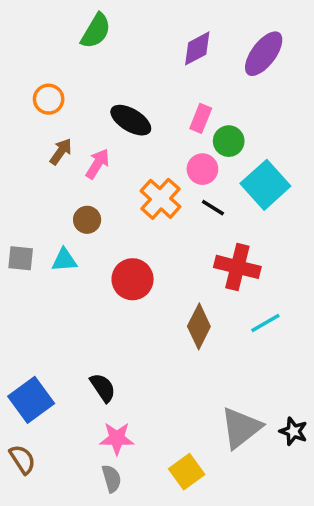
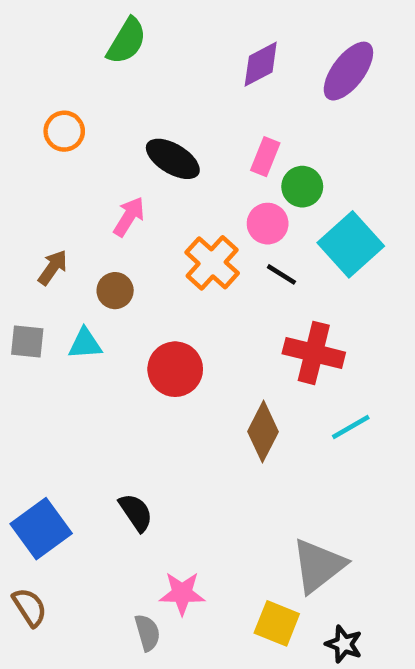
brown arrow: (61, 152) -> (53, 267), moved
black star: (293, 431) -> (344, 644), moved
pink star: (117, 438) -> (182, 593), moved
yellow square: (187, 472) -> (277, 623), moved, turned -32

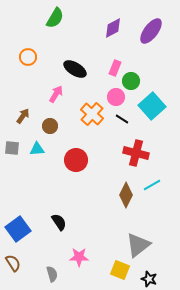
brown diamond: (263, 432) -> (126, 195), moved
gray semicircle: (147, 633) -> (52, 274), moved

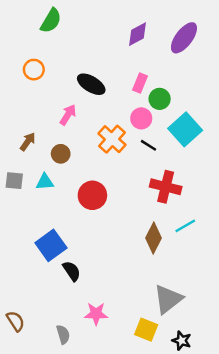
green semicircle: (55, 18) -> (51, 21), moved
blue square: (18, 229) -> (51, 245), moved

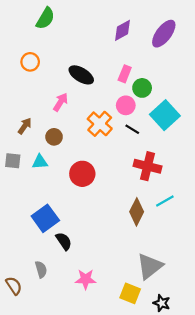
gray semicircle: (63, 334) -> (41, 269), moved

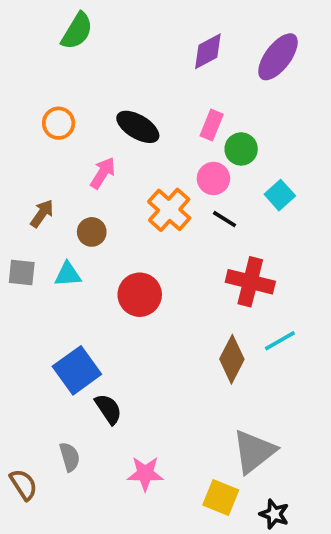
orange circle: (30, 62) -> (59, 123), moved
cyan square: (165, 115) -> (280, 195), size x0.6

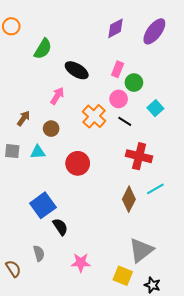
green semicircle: (77, 31) -> (43, 49), moved
orange circle: (59, 123) -> (11, 26), moved

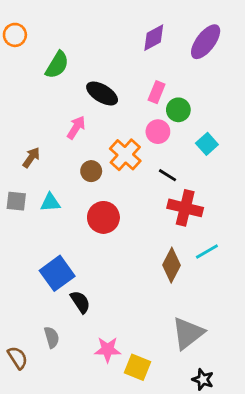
black line: (125, 121) -> (167, 175), moved
brown circle: (51, 129) -> (91, 171), moved
yellow square: (123, 276) -> (137, 367), moved

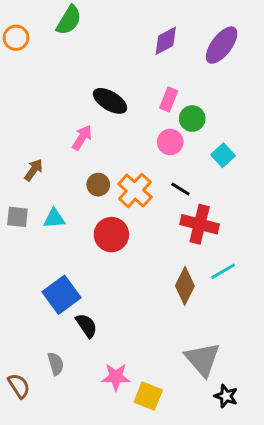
green semicircle: (57, 65) -> (69, 20), moved
orange cross: (125, 155) -> (135, 190), moved
gray triangle: (188, 333) -> (202, 359), turned -33
black star: (203, 380) -> (226, 396), moved

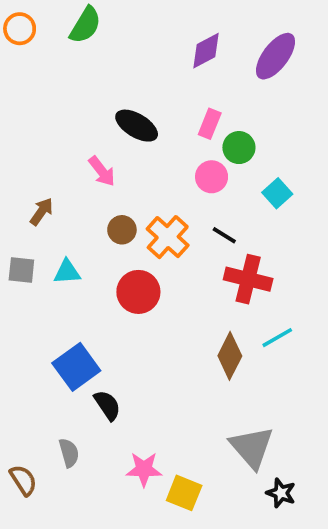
orange circle: (16, 38) -> (20, 29), moved
pink arrow: (82, 138) -> (102, 171), turned 110

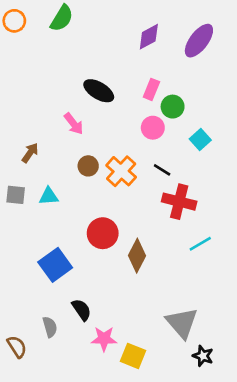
red circle: (138, 292) -> (103, 233), moved
brown diamond: (230, 356) -> (137, 256), moved
black semicircle: (107, 405) -> (82, 310), moved

